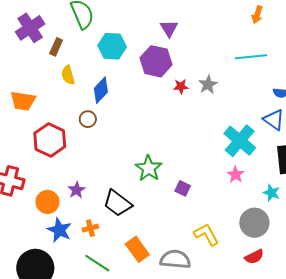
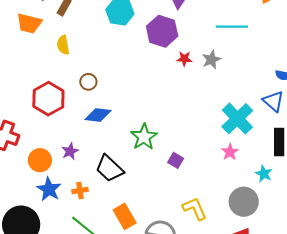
cyan line: (251, 57) -> (232, 27), moved
yellow semicircle: (68, 75) -> (63, 45), moved
blue diamond: (101, 90) -> (98, 115), moved, turned 48
orange trapezoid: (23, 101) -> (29, 23), moved

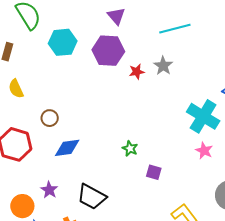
green star: (144, 137) -> (130, 149), moved, size x0.6

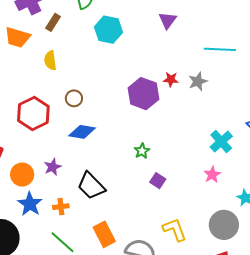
purple hexagon: (108, 51) -> (143, 94), moved
cyan cross: (203, 116) -> (221, 142), size x0.7

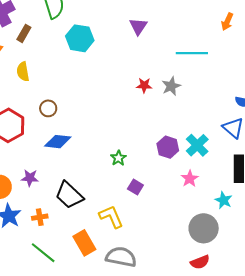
purple hexagon: (143, 94) -> (168, 147), moved, size x0.7
purple star: (53, 167) -> (30, 178), turned 30
yellow L-shape: (175, 230) -> (111, 217), moved

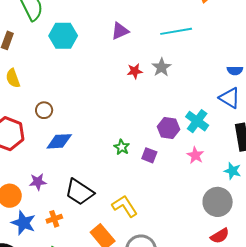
purple triangle: (138, 26) -> (120, 31), moved, turned 42
purple square: (135, 187) -> (149, 155), moved

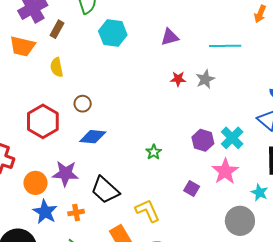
purple square: (149, 155) -> (192, 188), moved
pink star: (195, 155) -> (225, 171), size x1.5
purple star: (38, 182) -> (65, 173), size x1.5

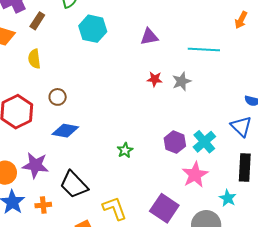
purple square: (192, 188) -> (164, 208), moved, size x1.8

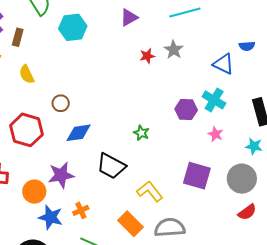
blue triangle: (241, 126) -> (223, 64), moved
pink star: (195, 175) -> (215, 134), size x0.6
black trapezoid: (74, 185) -> (111, 166), moved

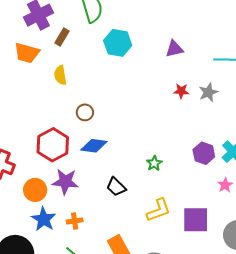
red hexagon: (26, 130) -> (53, 145), moved
black trapezoid: (111, 166) -> (116, 187), size x0.7
purple square: (197, 176) -> (196, 220), turned -32
yellow L-shape: (150, 191) -> (159, 210), moved, turned 92

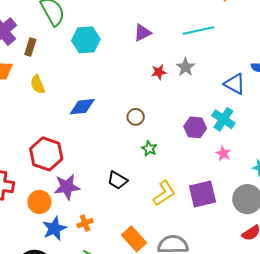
brown circle: (85, 112) -> (136, 117), moved
blue diamond: (94, 146) -> (82, 107), moved
blue star: (44, 219) -> (54, 228), turned 30

